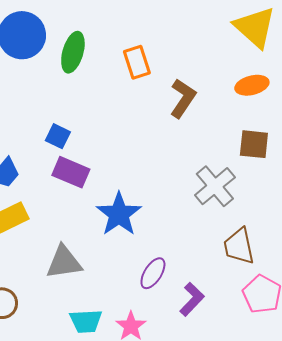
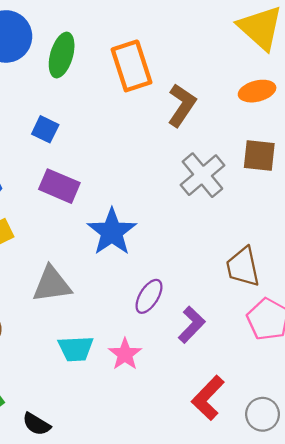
orange rectangle: (137, 62) -> (131, 66), size x1.4
blue square: (58, 136) -> (45, 129), moved
gray cross: (215, 186) -> (202, 175), moved

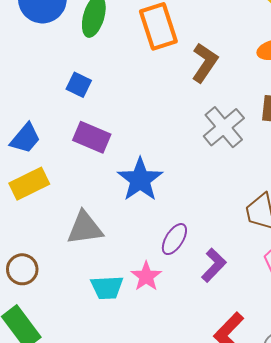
pink star: (125, 354) -> (146, 276), moved

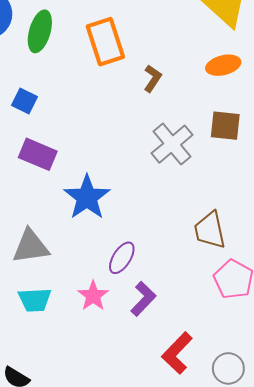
brown L-shape: (205, 63) -> (153, 78), size x0.7
purple L-shape: (214, 265) -> (143, 299), moved
cyan trapezoid: (107, 287) -> (35, 300), moved

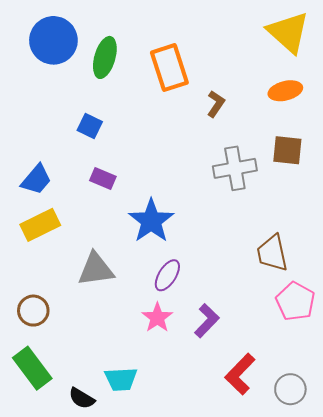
gray cross: (172, 144) -> (235, 168), turned 30
purple rectangle: (38, 154) -> (103, 178), size x0.7
purple ellipse: (122, 258) -> (167, 275), moved
cyan trapezoid: (35, 300) -> (121, 379), moved

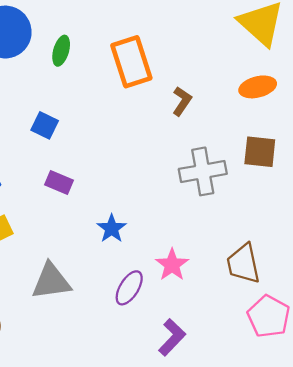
green ellipse: (105, 57) -> (61, 51), size x0.7
blue star: (151, 221) -> (112, 229), size x0.6
pink star: (157, 318) -> (172, 265), moved

